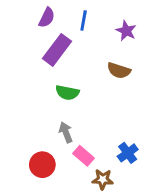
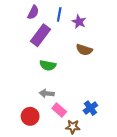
purple star: (126, 31) -> (79, 22), moved
gray arrow: (66, 132) -> (47, 93), turned -64

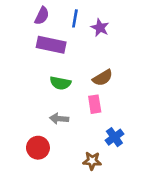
purple rectangle: (40, 35) -> (51, 45), turned 65
brown semicircle: (84, 50) -> (103, 78), moved, turned -49
pink rectangle: (59, 110) -> (95, 104), moved, turned 40

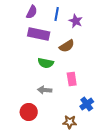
brown semicircle: (103, 78) -> (67, 46), moved

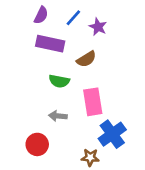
blue line: (57, 14) -> (73, 18), turned 32
pink rectangle: (72, 79) -> (93, 102), size x1.5
blue cross: (87, 104) -> (112, 134), size x1.5

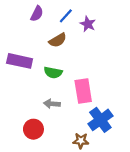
purple rectangle: (50, 44) -> (20, 61), moved
brown semicircle: (86, 59) -> (58, 40), moved

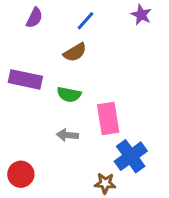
purple semicircle: (37, 14) -> (34, 18), moved
purple star: (88, 24) -> (141, 15), moved
red circle: (33, 129) -> (21, 174), moved

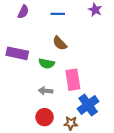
blue line: (86, 21) -> (58, 14), turned 48
brown semicircle: (75, 52) -> (60, 43), moved, turned 77
red circle: (21, 174) -> (45, 117), moved

